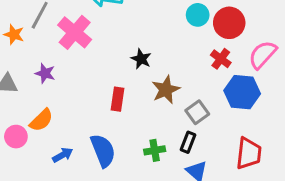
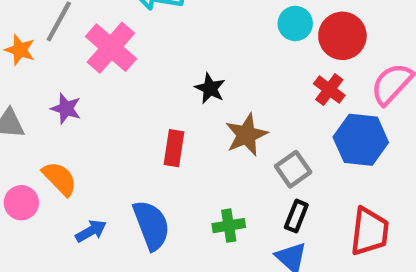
orange semicircle: (41, 120) -> (60, 179), turned -90
black rectangle: (188, 142) -> (296, 216), moved

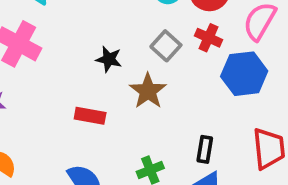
red rectangle: (174, 148) -> (90, 116), turned -76
gray square: (293, 169) -> (166, 46), moved

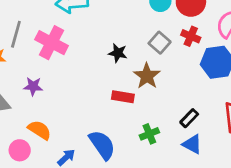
red rectangle: (90, 116) -> (123, 97), moved
black rectangle: (205, 149) -> (189, 118), turned 36

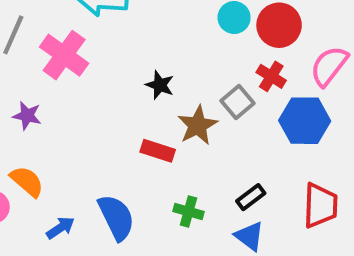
gray square: (160, 43) -> (237, 102), moved
green cross: (149, 134) -> (189, 211), turned 30

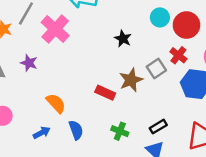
black star: (160, 85) -> (123, 39), moved
orange semicircle: (27, 181) -> (56, 103), moved
blue semicircle: (116, 217) -> (76, 130), size x0.7

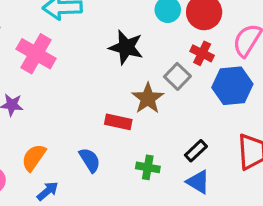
black star: (123, 39) -> (126, 47), size x1.5
orange semicircle: (56, 103) -> (34, 157), moved, turned -90
blue semicircle: (76, 130) -> (90, 160), moved

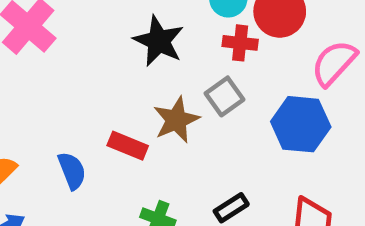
red cross: (202, 53) -> (240, 43), moved, turned -30
blue semicircle: (90, 160) -> (72, 171), moved

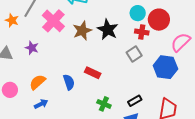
brown star: (176, 120) -> (82, 31), moved

